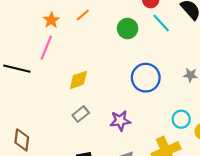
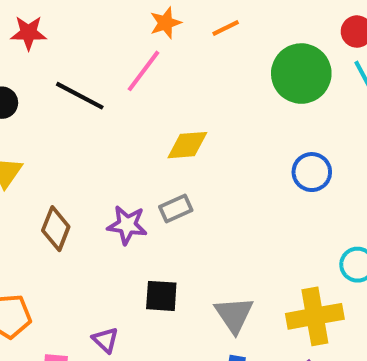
green circle: (128, 29) -> (301, 74), size x1.5
blue circle: (146, 78) -> (312, 172), size x0.7
purple star: (120, 121) -> (127, 225), moved

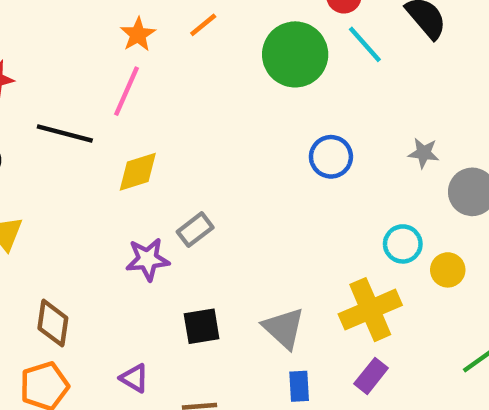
yellow diamond: (187, 145) -> (138, 172), moved
brown diamond: (56, 229) -> (53, 323), moved
purple triangle: (105, 340) -> (134, 378), moved

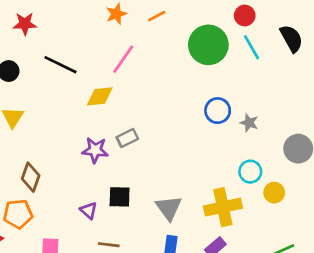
pink line: (126, 91) -> (123, 59), moved
gray star: (424, 153) -> (249, 123), moved
purple triangle: (134, 378) -> (89, 210), moved

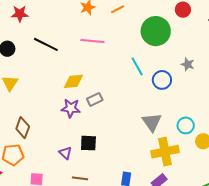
cyan line: (251, 47) -> (137, 66), moved
pink line: (123, 59) -> (92, 41), turned 60
yellow diamond: (100, 96) -> (73, 81), moved
gray star: (249, 123) -> (188, 64), moved
gray triangle: (169, 208) -> (152, 122), moved

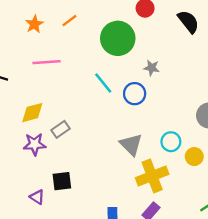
gray star: (188, 64) -> (152, 68), moved

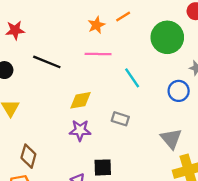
orange star: (34, 24) -> (96, 25), moved
cyan line: (103, 83) -> (132, 78), moved
gray rectangle: (61, 129) -> (120, 119), moved, turned 48

